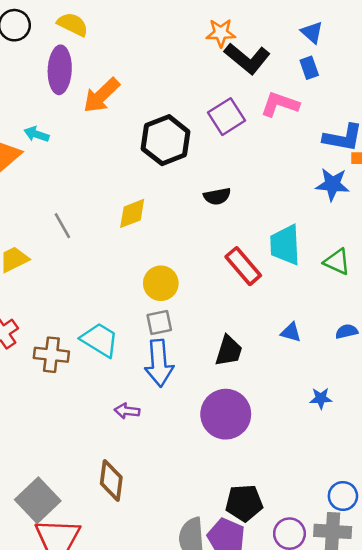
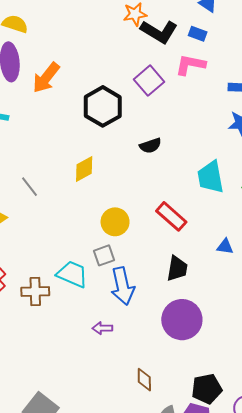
blue rectangle: (309, 68) -> (198, 34), moved, turned -42
red rectangle: (243, 266) -> (171, 216), moved
gray square: (159, 323) -> (104, 255), moved
brown diamond: (111, 480) -> (144, 380), moved, size x0.7

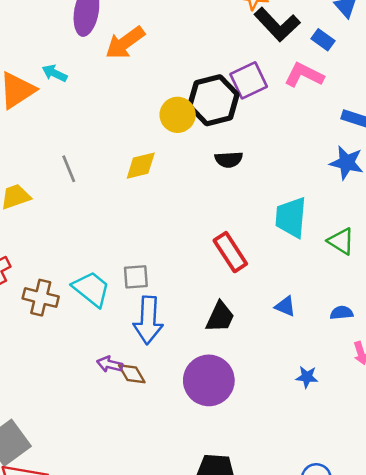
black hexagon: (103, 106) -> (213, 100), moved
yellow circle: (115, 222) -> (178, 115), moved
brown diamond: (144, 380) -> (132, 374), moved, turned -45

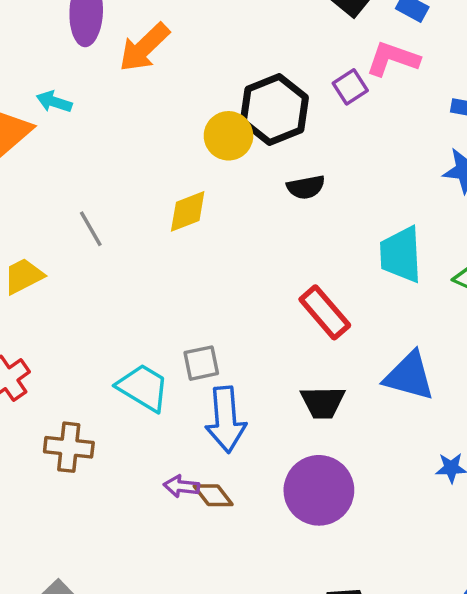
purple square: (249, 80) -> (350, 87), moved, size x0.7
brown cross: (41, 298) -> (69, 447), moved
blue triangle: (285, 306) -> (409, 376), size x1.8
black trapezoid: (220, 317) -> (323, 402), turned 72

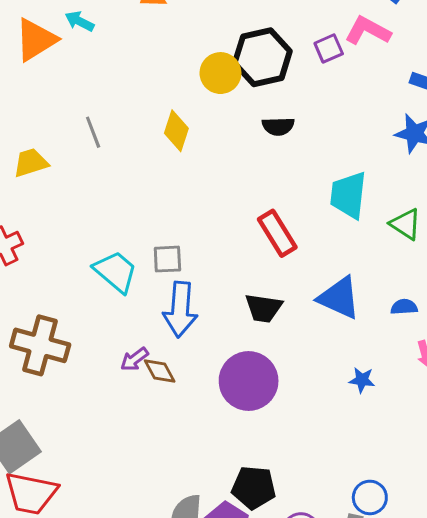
yellow diamond: (188, 211) -> (176, 131), turned -60
brown cross: (69, 447) -> (40, 345), moved, size x1.4
purple arrow: (181, 486) -> (134, 359), turned -52

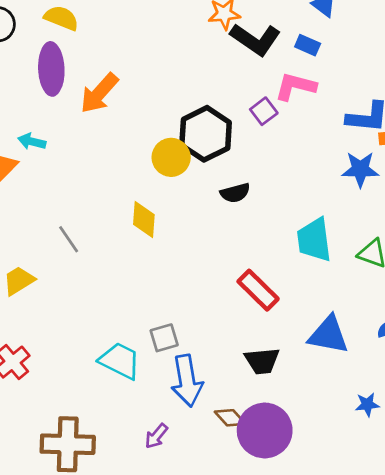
brown diamond: (160, 371) -> (230, 418), moved

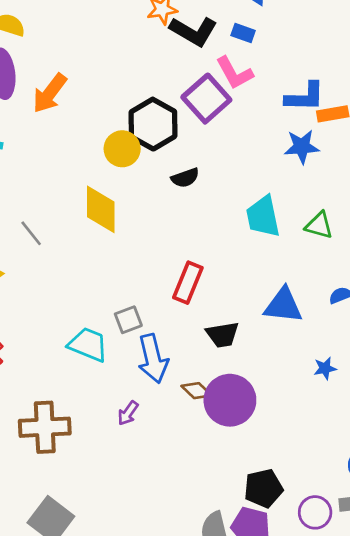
pink L-shape: (295, 86) -> (234, 73), turned -129
purple square: (264, 111) -> (206, 99), size x1.8
yellow diamond: (144, 219) -> (101, 209), size x1.4
red rectangle: (258, 290) -> (188, 283), moved, turned 72

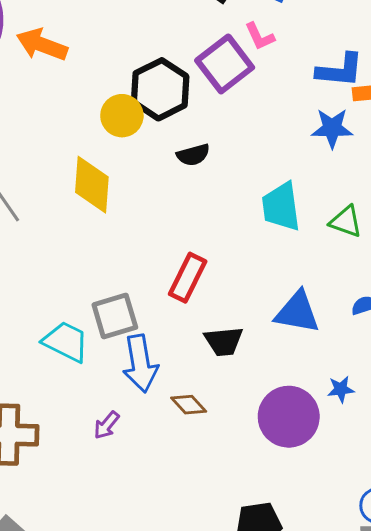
pink L-shape: (234, 73) -> (260, 36), size x0.7
orange arrow: (50, 93) -> (42, 45), turned 69
gray square: (128, 320) -> (115, 316), size x1.4
purple circle: (230, 400) -> (289, 417), moved

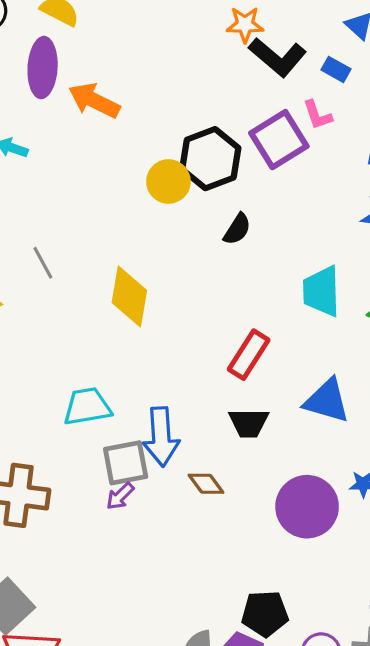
black semicircle: (193, 155) -> (237, 229), turned -48
yellow diamond: (92, 185) -> (129, 296), moved
red rectangle: (188, 278) -> (249, 355), moved
gray square: (115, 316) -> (126, 463), moved
cyan trapezoid: (66, 342) -> (87, 406), turned -42

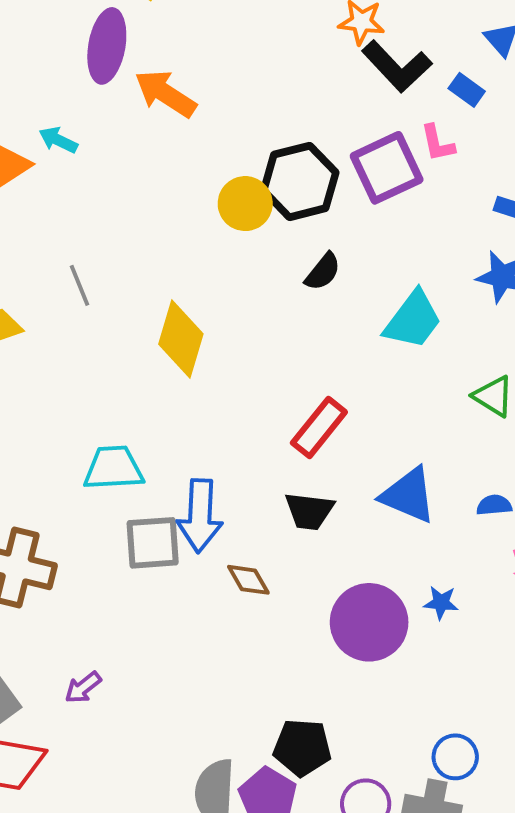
cyan trapezoid: (321, 291) -> (413, 320), moved, turned -148
purple arrow: (120, 496) -> (83, 687), moved

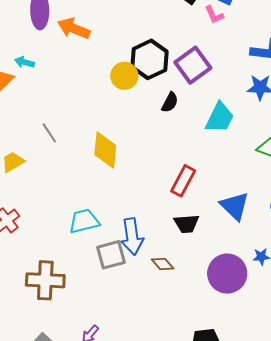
pink L-shape: (438, 143) -> (214, 15), moved
purple square: (387, 168) -> (193, 65), moved
blue triangle: (408, 495) -> (235, 206), turned 32

